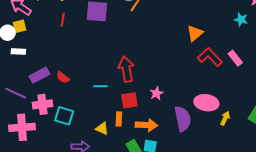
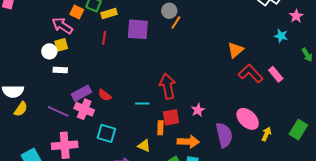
pink ellipse: (206, 103) -> (248, 119), turned 35
pink cross: (42, 104) -> (84, 109), moved, turned 30
orange rectangle: (119, 119) -> (160, 128), moved

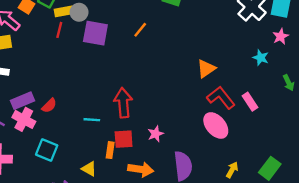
gray circle: (169, 11) -> (79, 12), moved
red line: (104, 38) -> (59, 30), moved
red semicircle: (105, 95) -> (49, 106), turned -88
pink ellipse: (248, 119) -> (216, 125), moved

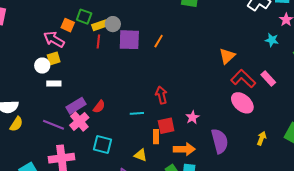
orange line: (140, 30) -> (159, 41), moved
red arrow: (123, 103) -> (161, 95), size x0.7
pink cross: (24, 119) -> (79, 121), turned 30

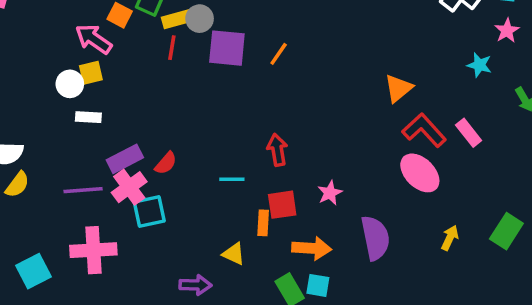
purple line: (54, 125) -> (83, 190), turned -30
cyan square: (102, 144) -> (149, 211), moved, turned -30

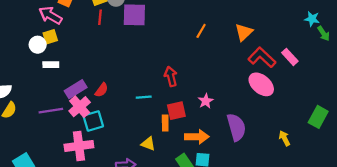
orange line: (279, 54) -> (201, 31), moved
cyan star: (479, 65) -> (312, 19), moved
yellow arrow: (450, 238) -> (284, 138), moved, turned -48
pink cross: (93, 250) -> (79, 146), moved

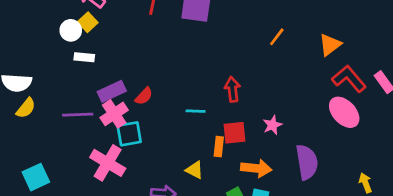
yellow square: (50, 37) -> (88, 22), turned -32
pink cross: (79, 146) -> (108, 163), turned 32

